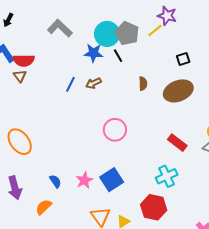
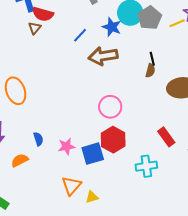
black line: (118, 56) -> (152, 59), moved
brown arrow: (93, 83) -> (103, 56), size x1.8
blue line: (70, 84) -> (80, 35), moved
red hexagon: (154, 207) -> (113, 140), moved

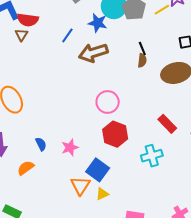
blue square: (93, 154) -> (98, 170), moved, turned -30

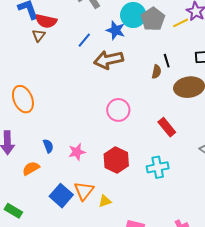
black line: (142, 48) -> (167, 61), moved
red rectangle: (167, 124) -> (167, 127), moved
red hexagon: (115, 134) -> (116, 160), moved
blue square: (98, 170) -> (61, 196), moved

